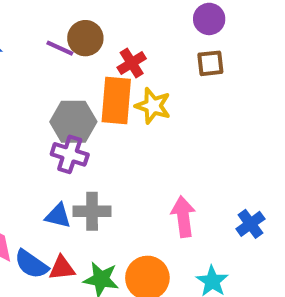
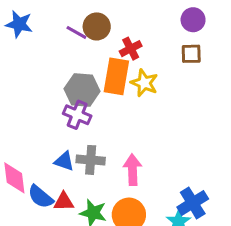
pink arrow: (183, 217) -> (132, 170), moved
blue cross: (250, 224) -> (193, 203), moved, size x1.4

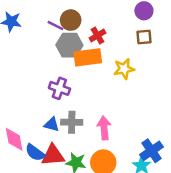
orange rectangle: (116, 76) -> (88, 57), turned 76
yellow star: (144, 83) -> (124, 69), moved, turned -30
gray hexagon: (82, 90) -> (69, 45), moved
red triangle: (64, 202) -> (53, 155), size x1.5

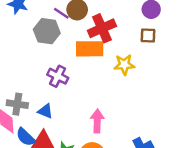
red cross: (98, 35) -> (102, 28), size x1.6
gray hexagon: (69, 45) -> (47, 31), moved
gray cross: (72, 122) -> (17, 104), moved

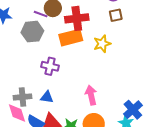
red cross: (102, 28) -> (77, 18), turned 30

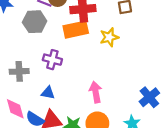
gray cross: (23, 97) -> (19, 71), moved
blue cross: (133, 110) -> (149, 97), moved

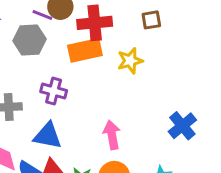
blue triangle: (48, 93) -> (48, 136), size x1.5
blue cross: (149, 97) -> (182, 126), moved

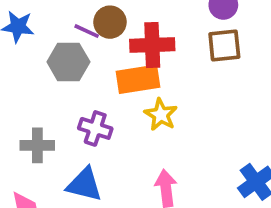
brown square: (151, 20) -> (224, 46), size x1.4
yellow star: (130, 61) -> (161, 115), moved, turned -30

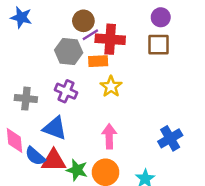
purple line: (87, 31) -> (90, 35), moved, turned -63
gray hexagon: (68, 62) -> (69, 51), moved
orange rectangle: (138, 79) -> (98, 61), size x0.7

